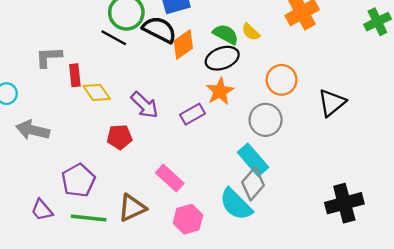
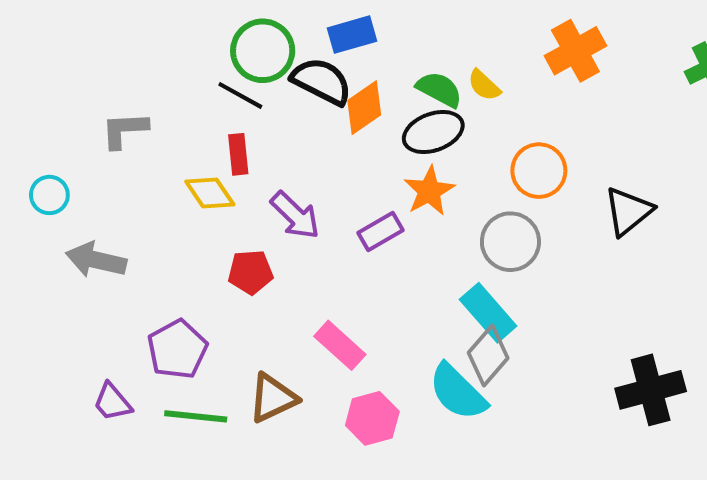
red rectangle: (75, 75) -> (238, 154), moved

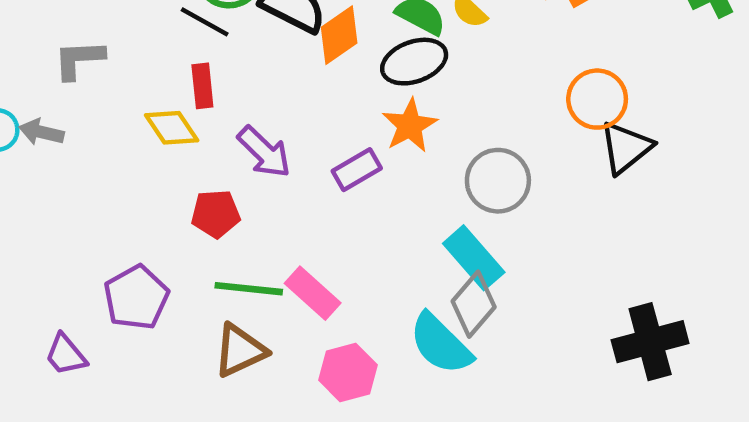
orange circle: (539, 171) -> (597, 99), moved
gray arrow: (96, 260) -> (41, 132), moved, size x0.7
green line: (196, 416) -> (249, 289), moved

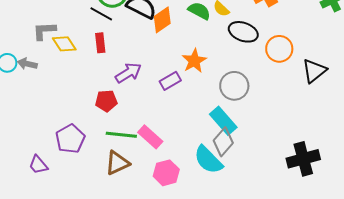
black ellipse: (414, 62) -> (243, 32), moved, turned 40
yellow diamond: (172, 128) -> (64, 44), moved
black triangle: (626, 148) -> (314, 71), moved
purple arrow: (264, 152) -> (128, 73), turned -76

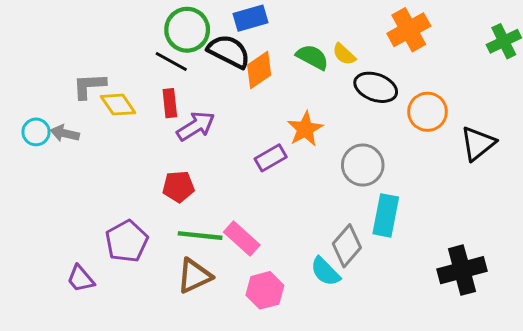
purple arrow: (128, 73) -> (196, 126), moved
cyan rectangle: (223, 121) -> (386, 215), moved, turned 52
cyan semicircle: (208, 160) -> (325, 272), size x0.7

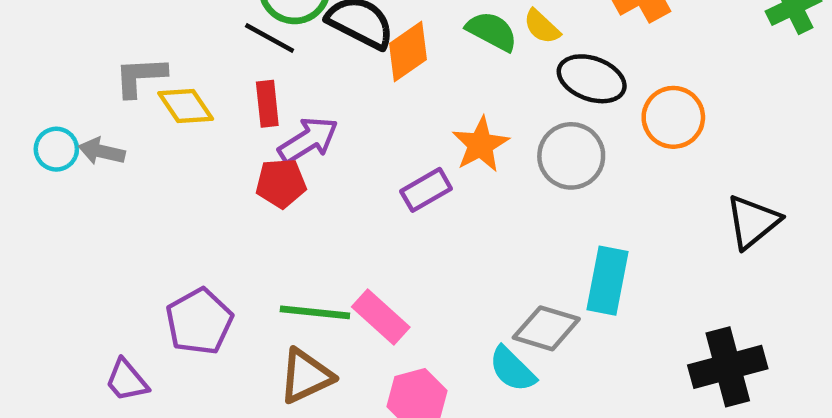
black triangle: (478, 143) -> (753, 222), moved
gray circle: (363, 165) -> (571, 156), moved
red pentagon: (178, 187) -> (281, 183), moved
gray diamond: (347, 246) -> (546, 328), turned 66

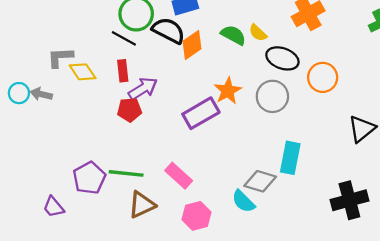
purple rectangle: (426, 190) -> (201, 113), size x1.5
green line: (315, 312) -> (126, 173), moved

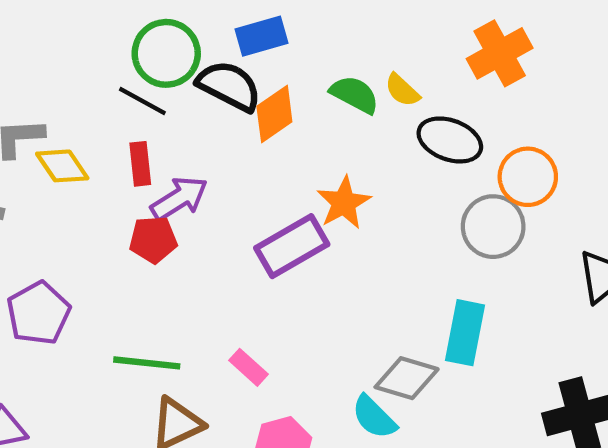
gray circle: (272, 96) -> (493, 227), moved
pink rectangle: (179, 176) -> (248, 367), size x0.7
purple pentagon: (89, 178) -> (38, 313), moved

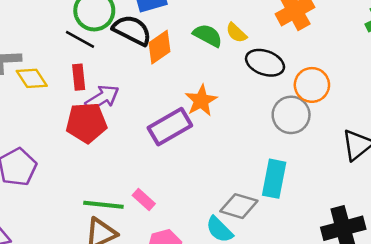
red pentagon: (153, 240) -> (86, 123), size x1.4
green line: (147, 363) -> (103, 205), moved

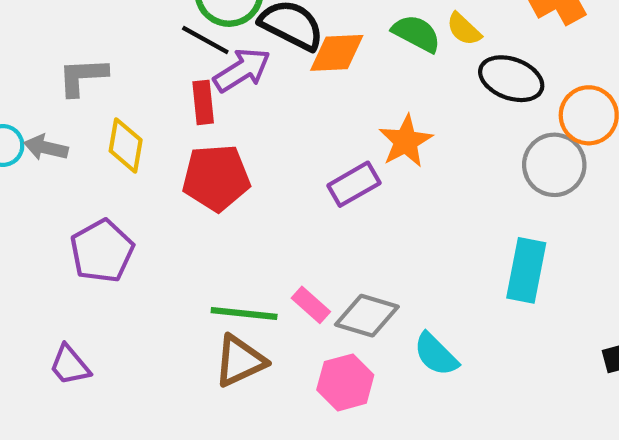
orange diamond: (159, 47) -> (337, 53), turned 32
yellow diamond: (32, 78) -> (126, 145), moved, turned 44
purple arrow: (102, 98) -> (242, 70), moved
purple rectangle: (170, 127) -> (354, 184), size x0.7
gray diamond: (239, 206) -> (367, 316), moved

